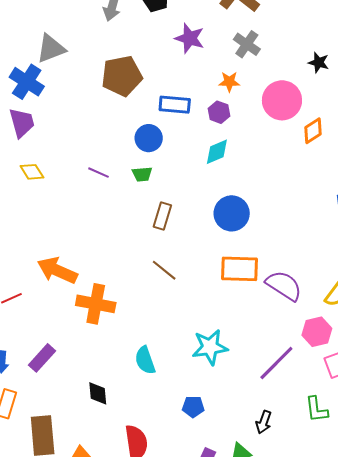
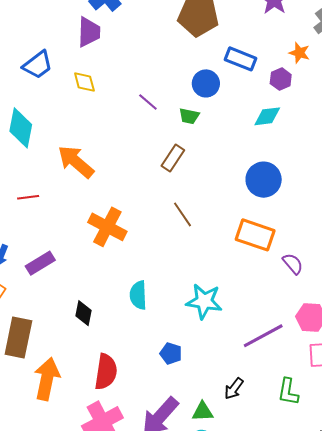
brown rectangle: (162, 216) -> (173, 158), moved
orange arrow: (57, 270) -> (76, 162), moved
purple semicircle: (284, 286) -> (293, 264), size x0.6

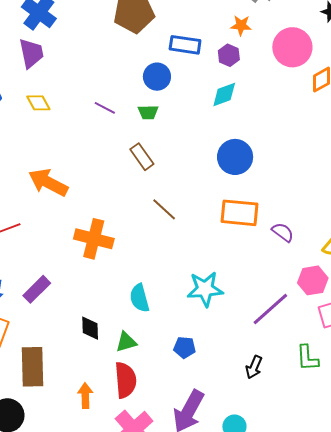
brown rectangle: (173, 158) -> (142, 157), turned -56
orange arrow: (47, 379) -> (85, 396), moved, size x0.6
green triangle: (203, 412) -> (126, 342), moved

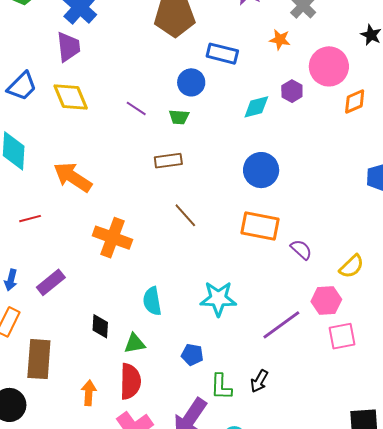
purple hexagon: (229, 55) -> (292, 91), moved
yellow diamond: (38, 103) -> (71, 97), size x1.5
brown rectangle: (142, 157) -> (168, 161), turned -68
green L-shape: (307, 358) -> (221, 387), moved

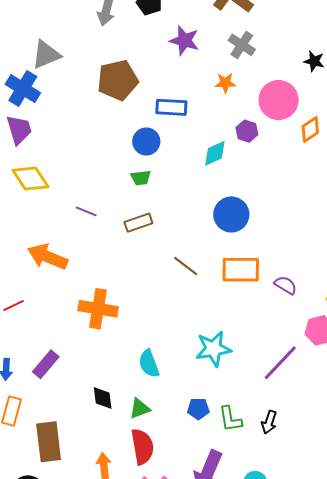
purple line: (136, 108) -> (86, 211), moved
brown line: (185, 215) -> (186, 266), moved
green L-shape: (221, 387) -> (230, 419), moved

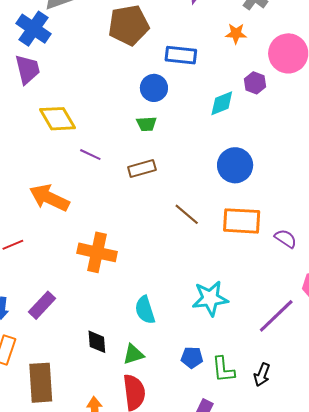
yellow diamond: (31, 178) -> (58, 119), moved

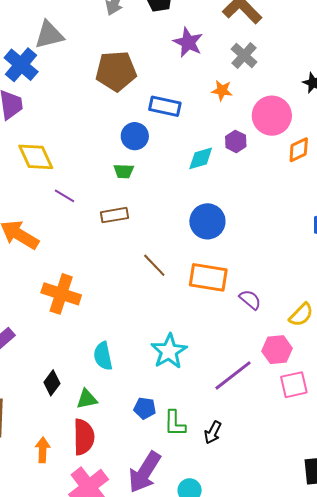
cyan star: (210, 298) -> (169, 351), turned -30
black diamond: (97, 342) -> (52, 383), turned 35

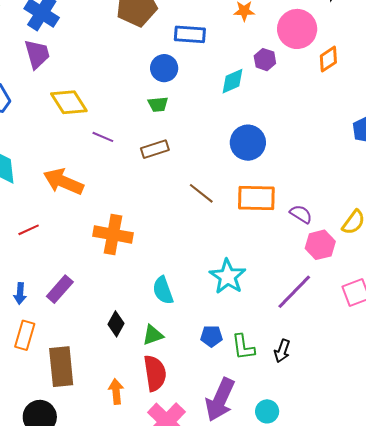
pink hexagon: (277, 350) -> (320, 245), moved

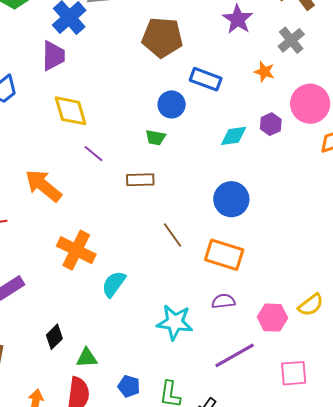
purple semicircle: (301, 214) -> (223, 301), moved, turned -55
cyan star: (228, 277) -> (175, 322), turned 30
cyan semicircle: (163, 290) -> (114, 284), moved, turned 40
blue pentagon: (211, 336) -> (129, 386), moved

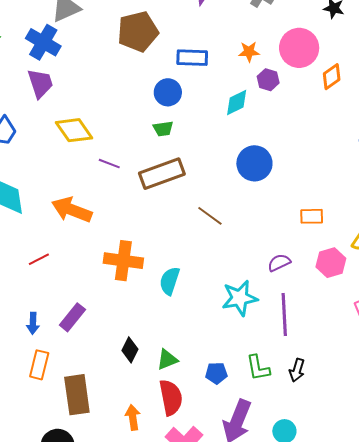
orange star: (264, 72) -> (249, 52), moved
brown rectangle: (140, 180) -> (162, 174), size x1.6
orange rectangle: (224, 255) -> (312, 216), moved, size x0.6
purple line: (235, 355) -> (284, 315), moved, turned -45

